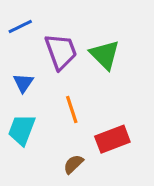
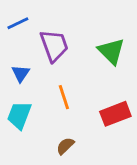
green triangle: (105, 55) -> (111, 51), moved
red rectangle: (112, 139) -> (115, 114), moved

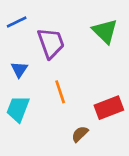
green triangle: (111, 51) -> (105, 31), moved
brown semicircle: (65, 146) -> (80, 134), moved

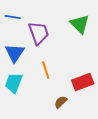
blue line: (17, 22) -> (13, 17), turned 35
blue triangle: (19, 69) -> (15, 53), size x1.5

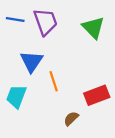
purple trapezoid: (39, 33) -> (45, 22), moved
blue triangle: (15, 53) -> (31, 61), moved

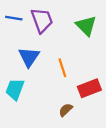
orange line: (54, 81) -> (62, 68), moved

